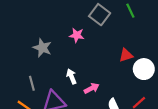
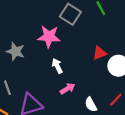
pink star: (77, 35) -> (49, 37), size x1.5
white arrow: (71, 76) -> (57, 66), moved

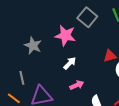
white arrow: (57, 66) -> (70, 63), turned 64

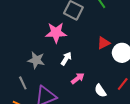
gray star: (33, 46) -> (36, 60), moved

